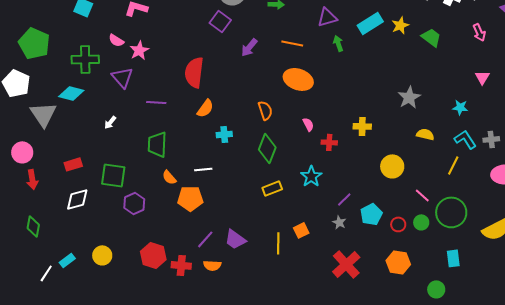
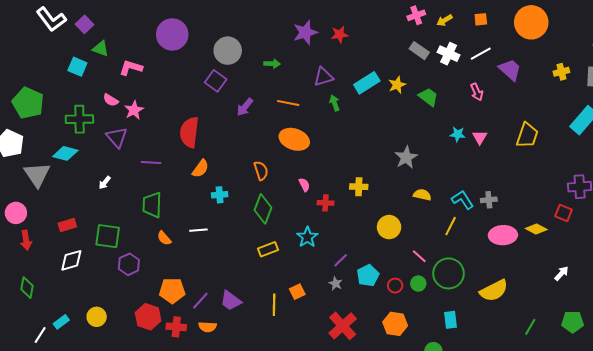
cyan star: (460, 107) -> (458, 134), moved
orange pentagon: (190, 198) -> (172, 291), moved

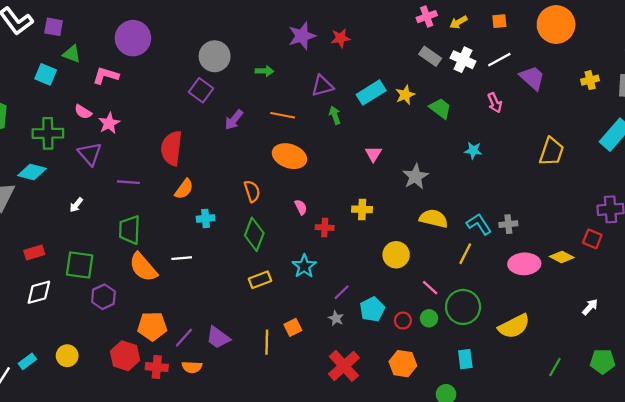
purple square: (84, 24) -> (54, 27), turned -36
purple circle: (172, 34) -> (133, 38), moved
pink triangle: (480, 137) -> (373, 154), moved
yellow semicircle: (422, 195) -> (434, 218), size x1.4
orange semicircle: (164, 238) -> (143, 267), size x1.8

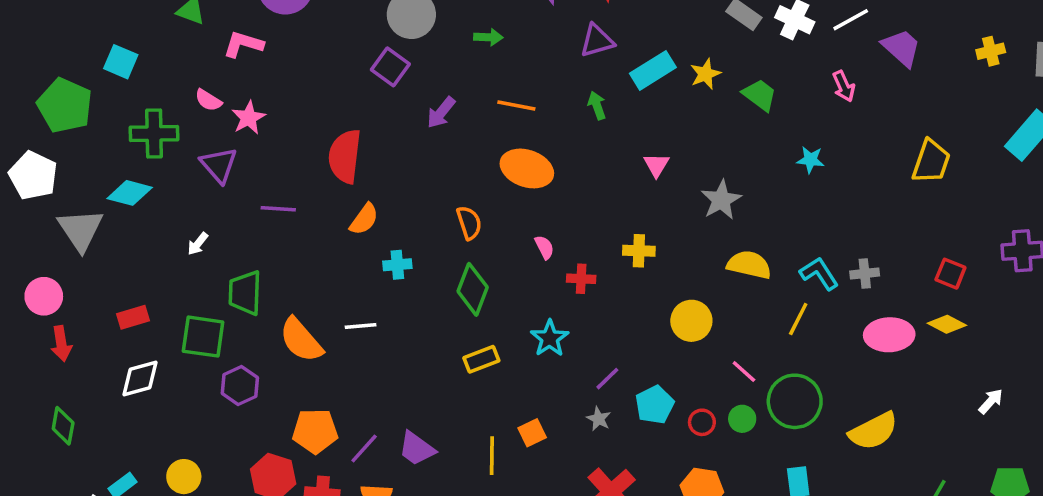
cyan square: (46, 74) -> (121, 62), moved
purple triangle: (322, 86) -> (597, 41), moved
green trapezoid: (130, 230) -> (245, 293), moved
red square: (592, 239) -> (950, 274), moved

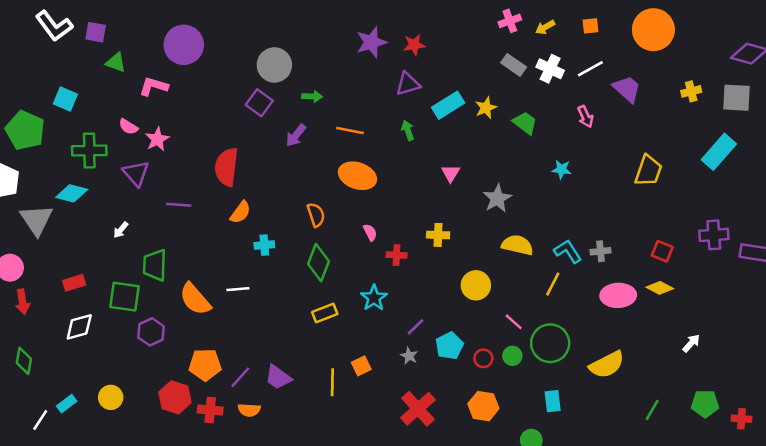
green arrow: (488, 37) -> (312, 96), moved

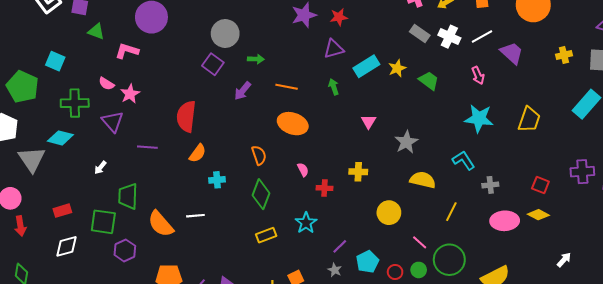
cyan star: (561, 169) -> (479, 118), moved, size x1.8
cyan L-shape: (568, 251) -> (464, 160), moved

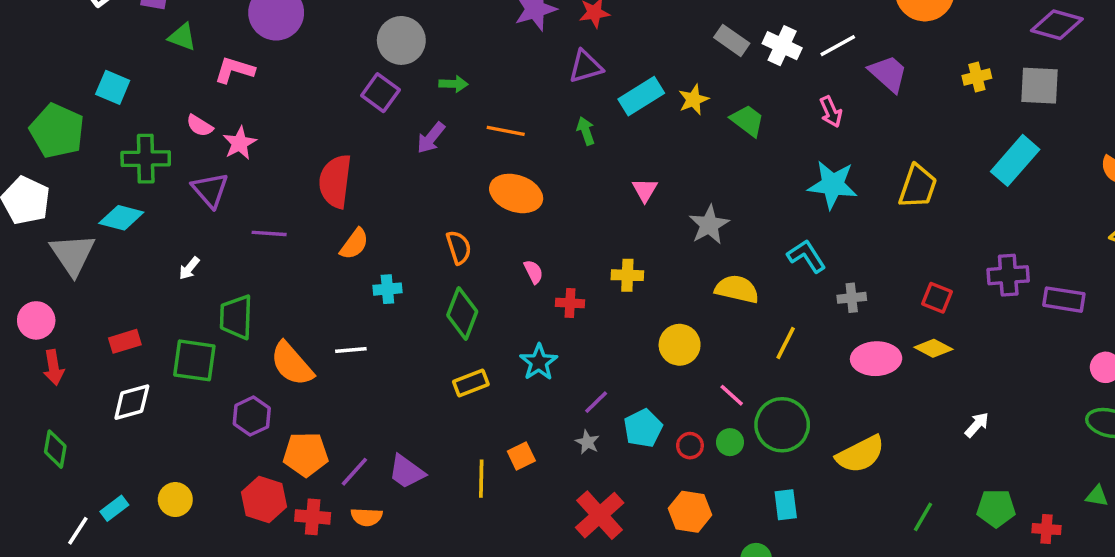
purple hexagon: (125, 250) -> (252, 416), moved

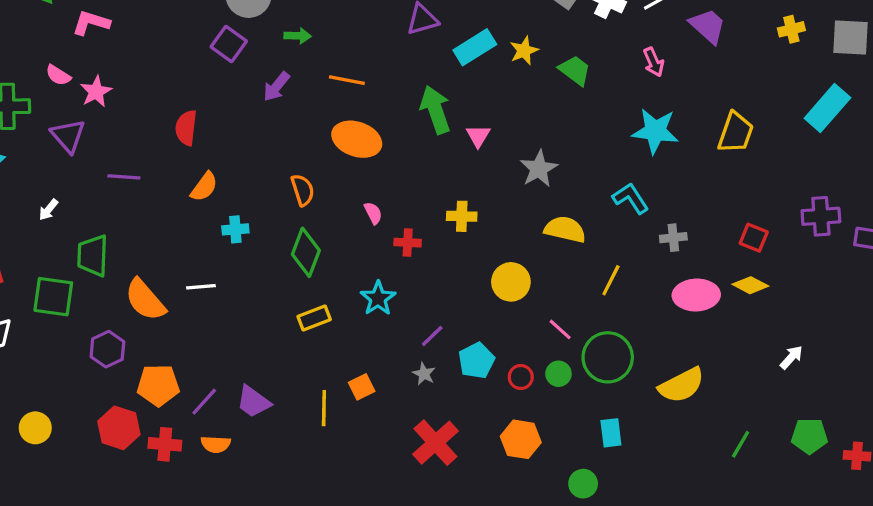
green arrow: (586, 131) -> (435, 110), moved, size x1.8
red semicircle: (335, 181) -> (186, 128), size x0.7

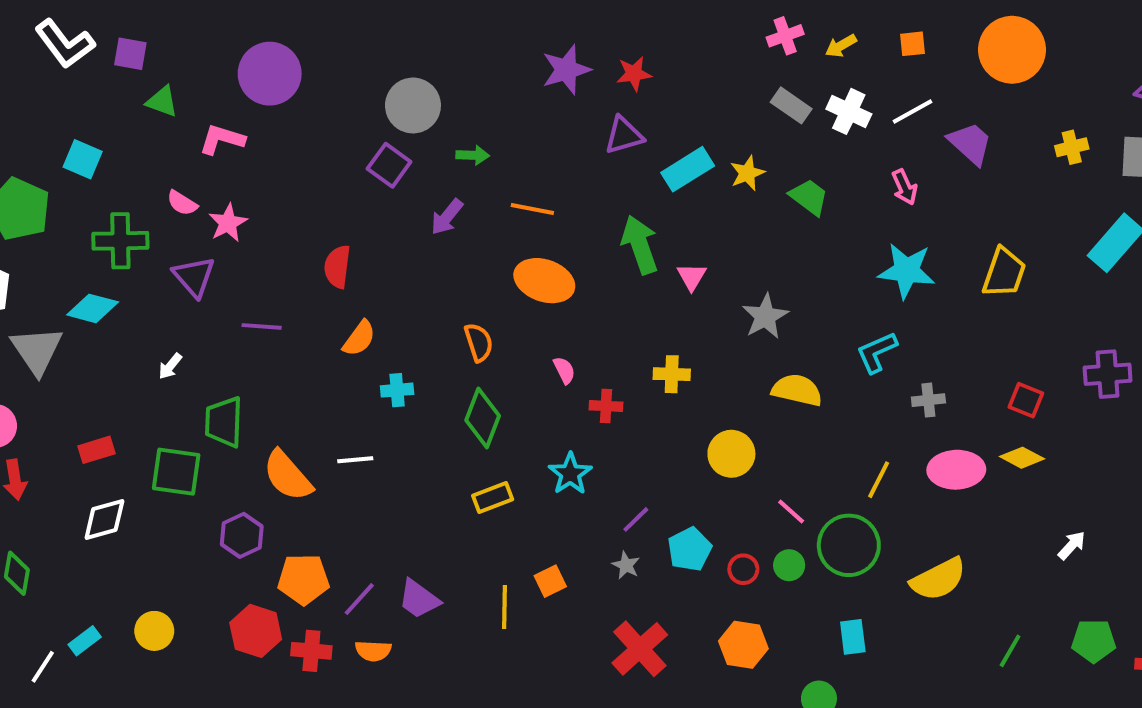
cyan L-shape: (631, 198) -> (877, 352), turned -81
yellow line: (611, 280) -> (879, 480), moved

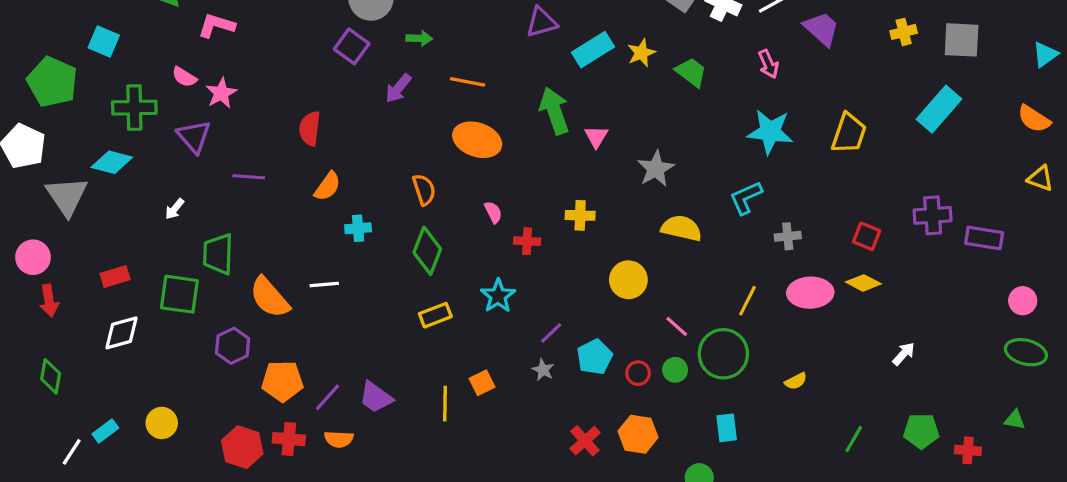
yellow semicircle: (938, 579) -> (796, 381), size x0.5
red hexagon: (256, 631) -> (242, 447), moved
red cross: (640, 649) -> (585, 441), moved, size x0.7

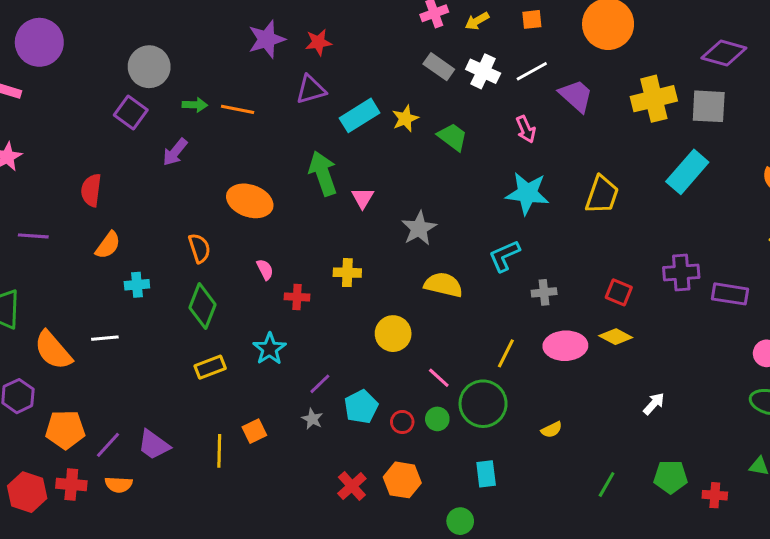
yellow cross: (904, 32) -> (654, 99), size x1.8
orange line: (467, 82) -> (238, 109), moved

